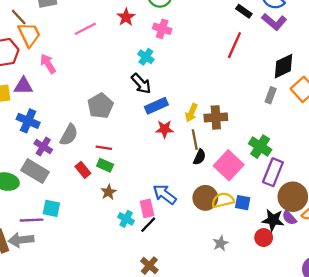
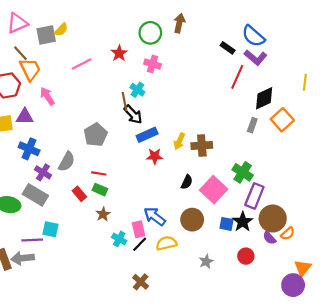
red line: (234, 45) -> (237, 77), moved
brown line: (195, 140) -> (125, 102), moved
yellow semicircle: (223, 200) -> (166, 243), moved
black star: (273, 220) -> (243, 222), moved, turned 30

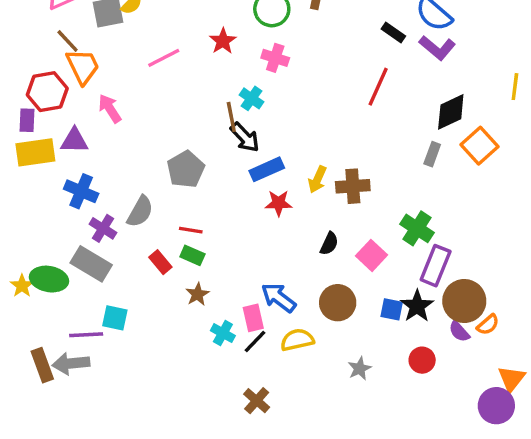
red line: (237, 77) -> (378, 87), moved
pink square: (214, 190) -> (371, 255), size x0.7

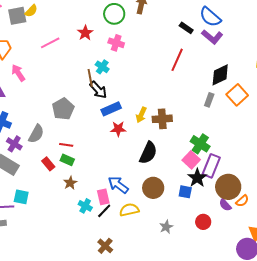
black semicircle: (329, 244) -> (148, 153), size x1.6
pink square: (371, 255) -> (191, 160), moved
black star: (417, 306) -> (197, 178), moved

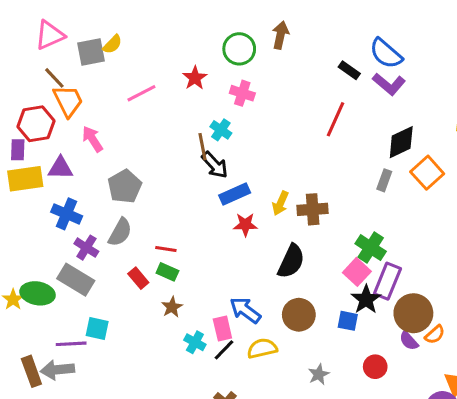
gray pentagon: (63, 109) -> (125, 186), moved

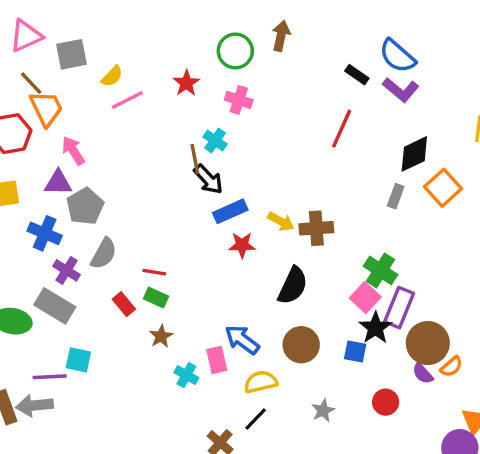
yellow semicircle: (112, 44) -> (112, 76), moved
purple triangle: (60, 168) -> (58, 183), moved
gray pentagon: (125, 186) -> (85, 206), moved
yellow arrow: (280, 203) -> (281, 221), turned -85
black line: (224, 350) -> (256, 419), moved

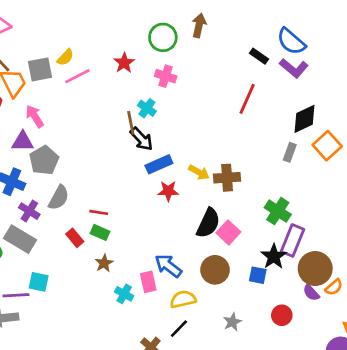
gray square: (72, 54) -> (40, 69), moved
pink square: (365, 297) -> (228, 232), moved

